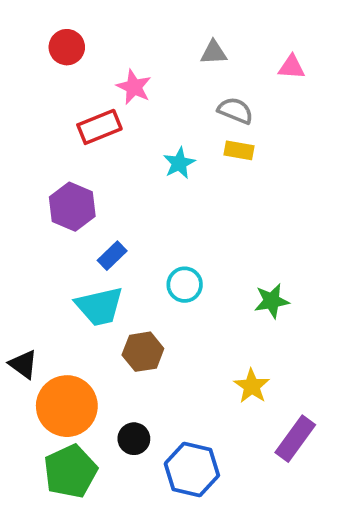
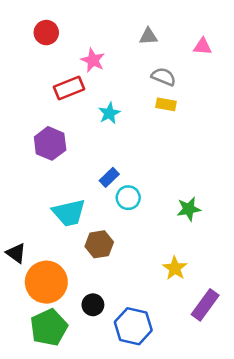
cyan star: (179, 163) -> (109, 113), moved
blue rectangle: (112, 256) -> (109, 177), moved

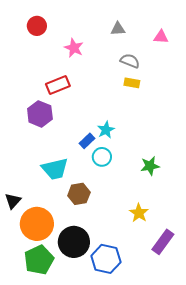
red rectangle: (69, 88) -> (58, 85), moved
cyan star: (109, 113) -> (106, 130), moved
black triangle: (16, 253) -> (13, 201), turned 36
black circle: (93, 305) -> (74, 242), size x1.8

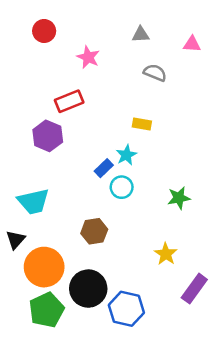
yellow rectangle: (132, 83) -> (142, 124), moved
cyan trapezoid: (55, 169) -> (33, 201), moved

